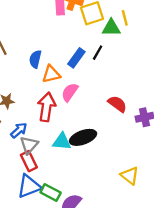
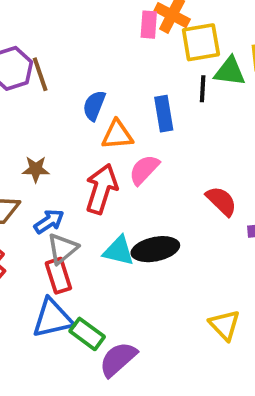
black line: (98, 53) -> (203, 89), moved, turned -35
blue rectangle: (76, 58) -> (164, 114), turned -54

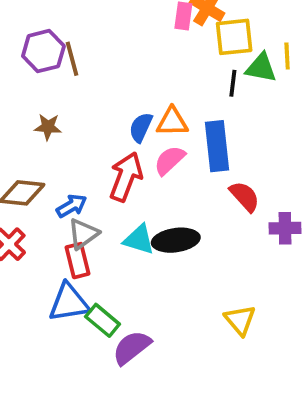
blue semicircle: (94, 106) -> (141, 127), moved
blue rectangle: (164, 114) -> (217, 146), moved, size x1.4
orange triangle: (117, 135) -> (172, 122), moved
brown star: (36, 169) -> (48, 127), moved

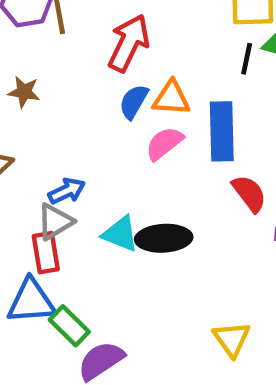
red arrow: (126, 177) -> (129, 43), moved
blue arrow: (72, 206) -> (67, 191), moved

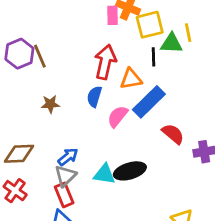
red arrow: (129, 43) -> (105, 62), moved
brown star: (24, 92) -> (50, 104), moved
orange triangle: (171, 98) -> (131, 79), moved
blue rectangle: (222, 131) -> (149, 102), turned 60

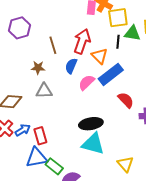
brown line: (40, 56) -> (53, 45), moved
orange triangle: (131, 79) -> (99, 56), turned 48
blue arrow: (68, 157) -> (23, 130), moved
cyan triangle: (104, 174) -> (93, 144), moved, size x1.4
gray triangle: (65, 176) -> (44, 91), moved, turned 36

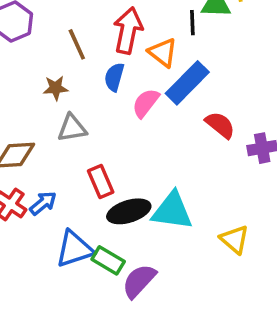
black ellipse: (91, 124) -> (129, 211), moved
red rectangle: (40, 136) -> (101, 181), moved

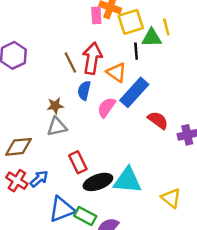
brown line: (77, 44) -> (70, 63), moved
brown star: (56, 88) -> (55, 106), moved

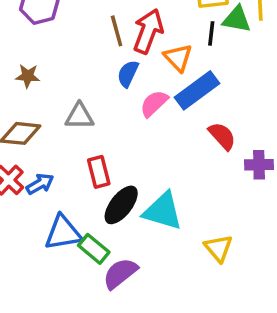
brown star: (55, 106) -> (28, 76), moved
black ellipse: (98, 182) -> (121, 205), turned -44

